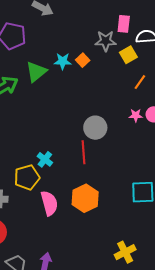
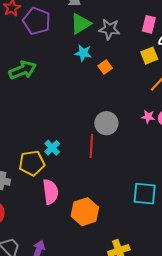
gray star: (106, 41) -> (109, 29), moved
orange square: (83, 60) -> (105, 67), moved
green triangle: (36, 72) -> (81, 24), moved
orange hexagon: (85, 198) -> (85, 212), moved

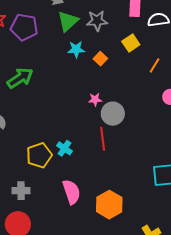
yellow square: (149, 56) -> (131, 43), moved
pink star: (148, 117) -> (95, 100), moved
yellow pentagon: (32, 163) -> (39, 155), moved

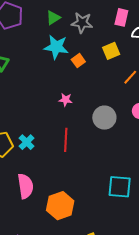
green triangle: (68, 21) -> (53, 18), size x0.7
cyan star: (76, 49) -> (56, 47), size x1.4
gray circle: (113, 114) -> (104, 118), moved

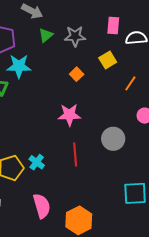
cyan star: (56, 47) -> (19, 66), moved
pink star: (66, 100) -> (69, 115), size x1.6
gray circle: (104, 118) -> (113, 139), moved

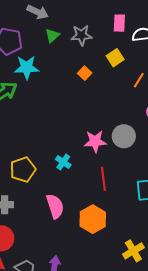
pink star: (69, 115) -> (95, 141), moved
red line: (75, 154) -> (103, 179), moved
cyan cross: (37, 162) -> (63, 162), moved

